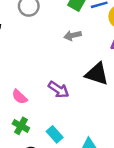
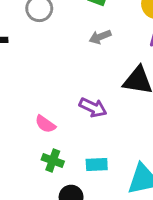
cyan rectangle: (55, 134) -> (97, 165), turned -42

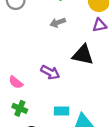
cyan rectangle: (97, 165) -> (62, 111), moved

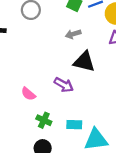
black triangle: (83, 55) -> (84, 62), moved
green cross: (20, 108) -> (44, 120), moved

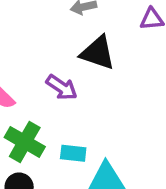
green cross: (44, 120) -> (25, 142), size x1.5

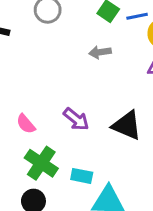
black triangle: (98, 53) -> (127, 125), moved

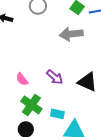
gray arrow: (100, 52) -> (71, 34), size x1.6

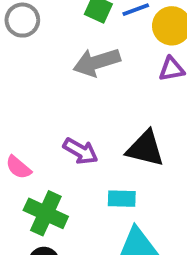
cyan rectangle: (57, 114) -> (122, 199), moved

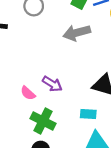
purple arrow: (81, 151) -> (52, 84), moved

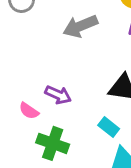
cyan rectangle: (88, 114) -> (109, 127), turned 42

